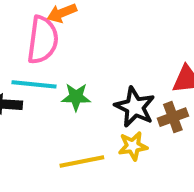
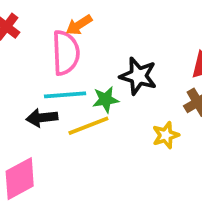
black star: (135, 107) -> (138, 76), moved
yellow line: (82, 161) -> (88, 126), moved

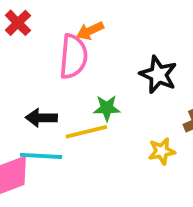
black star: (138, 76) -> (158, 75), moved
cyan line: (65, 95) -> (41, 156), moved

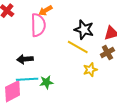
green star: (107, 108) -> (46, 82), moved
yellow line: (86, 132) -> (78, 47), moved, turned 50

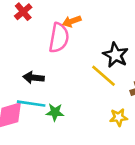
yellow star: (90, 70) -> (119, 117), moved

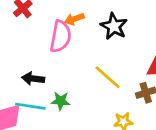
black star: (116, 55) -> (114, 26), moved
green star: (55, 112) -> (61, 101), moved

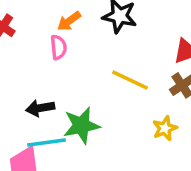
pink semicircle: (60, 36) -> (58, 47), size x0.6
green star: (61, 101) -> (81, 125), size x1.5

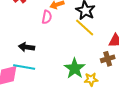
yellow line: (130, 80) -> (85, 28), moved
green star: (81, 125) -> (75, 68), moved, turned 30

